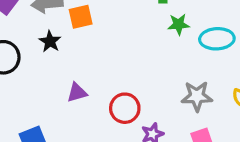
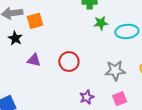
purple triangle: (77, 93) -> (34, 60), moved, turned 32
red circle: (125, 108) -> (69, 62), moved

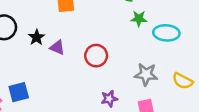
black star: (15, 38) -> (37, 37), moved

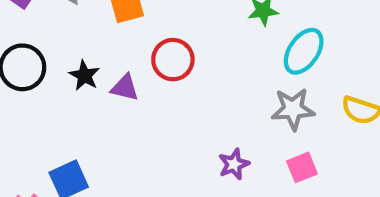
cyan ellipse: (166, 33) -> (304, 51), moved, turned -50
red circle: (96, 56) -> (173, 60), moved

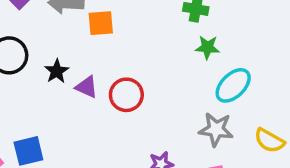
red circle: (173, 60) -> (126, 95), moved

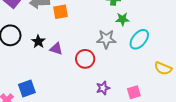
red circle: (126, 95) -> (85, 59), moved
gray star: (216, 129) -> (106, 39), moved

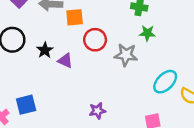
cyan ellipse: (139, 39) -> (165, 82), moved
red circle: (85, 59) -> (95, 40), moved
purple star: (103, 88) -> (97, 111), moved

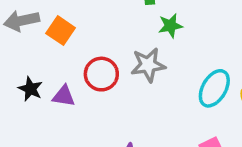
orange square: (75, 17) -> (61, 31), turned -36
red circle: (95, 40) -> (101, 74), moved

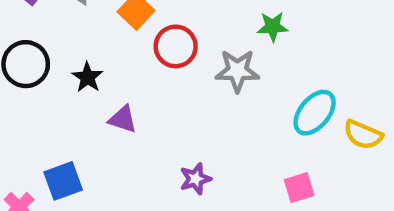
red circle: (101, 74) -> (176, 46), moved
purple triangle: (64, 96) -> (123, 119), moved

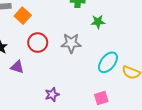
green star: (273, 27) -> (98, 22), moved
red circle: (176, 46) -> (38, 43), moved

